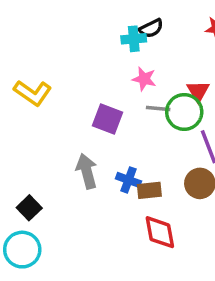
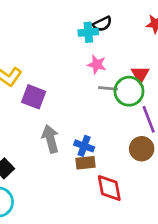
purple square: (108, 119) -> (34, 97), moved
brown rectangle: (149, 190) -> (85, 163), moved

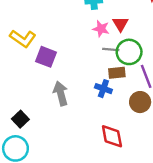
red triangle: (140, 74) -> (121, 24), moved
blue cross: (84, 146) -> (103, 89), moved
brown rectangle: (85, 163) -> (117, 73), moved

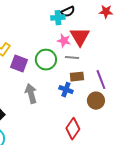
red triangle: (121, 24) -> (80, 37), size x1.5
green circle: (129, 52) -> (46, 60), moved
red diamond: (112, 136) -> (73, 129), turned 45

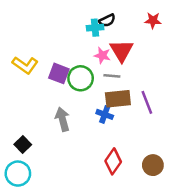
purple square: (19, 64) -> (59, 73), moved
brown rectangle: (77, 77) -> (118, 99), size x1.5
brown circle: (96, 101) -> (153, 165), moved

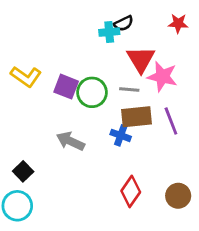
pink star: (102, 55) -> (162, 77), moved, size x1.5
gray arrow: (62, 119) -> (70, 141), turned -50

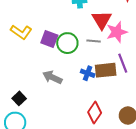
pink star: (162, 77) -> (117, 32), turned -30
brown rectangle: (136, 117) -> (106, 70), moved

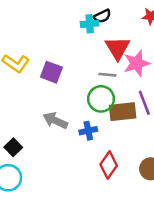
green circle: (67, 43) -> (101, 99), moved
blue cross: (88, 73) -> (88, 131), moved, turned -32

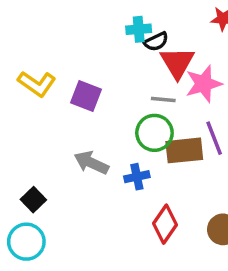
black semicircle: (102, 16) -> (156, 42), moved

